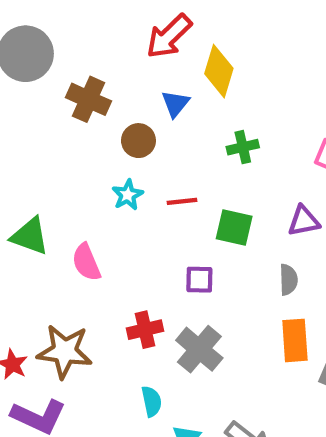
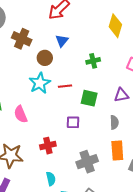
yellow diamond: (219, 71) -> (115, 26), moved
cyan star: (128, 195) -> (40, 83), size x1.5
gray cross: (199, 349) -> (87, 162), moved, turned 30

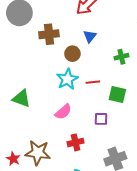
brown cross: (22, 39) -> (49, 34), turned -30
pink semicircle: (21, 114) -> (63, 112), moved, turned -108

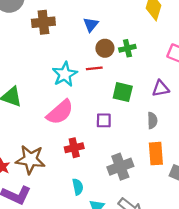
brown circle: (72, 54) -> (105, 48), moved
red line: (93, 82) -> (94, 68), moved
pink semicircle: (63, 112) -> (60, 112), size x1.4

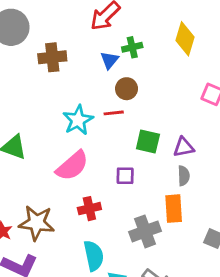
green cross: (127, 48) -> (132, 47), moved
purple triangle: (161, 88) -> (184, 147), moved
orange rectangle: (156, 154) -> (174, 209), moved
cyan semicircle: (78, 187) -> (94, 256), size x1.5

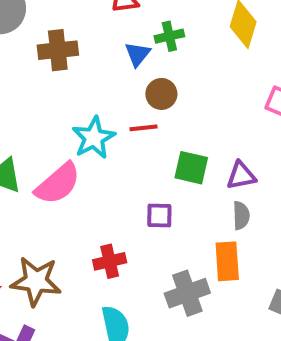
pink semicircle: (72, 166) -> (58, 184), moved

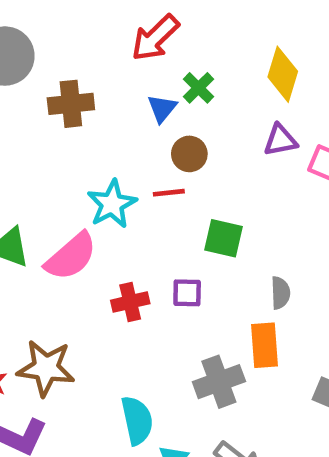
green cross: (169, 36) -> (198, 88), turned -32
purple triangle: (241, 176) -> (280, 140), moved
red cross: (110, 261) -> (130, 302), moved

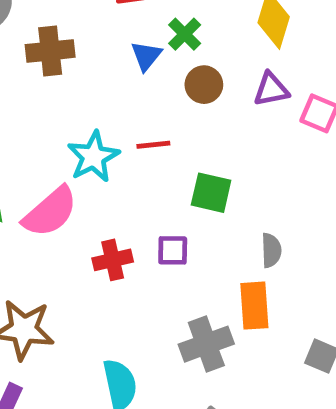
brown circle: (189, 154) -> (204, 85), moved

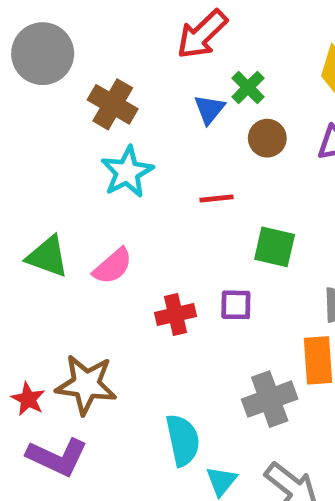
brown cross: (50, 51) -> (113, 104), turned 36
cyan star: (93, 157) -> (127, 172), moved
pink semicircle: (50, 212) -> (113, 266), size x0.7

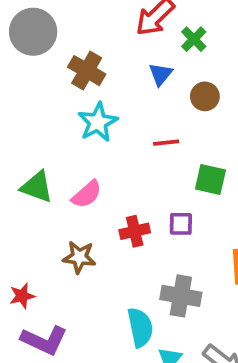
green cross: (248, 87) -> (194, 39), moved
brown star: (86, 385) -> (79, 257), moved, size x0.7
red star: (28, 399) -> (22, 296), turned 30
gray cross: (270, 399) -> (181, 296), moved, turned 30

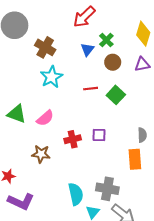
green cross: (194, 39) -> (106, 40), moved
green square: (210, 180) -> (116, 95), moved, turned 30
gray cross: (181, 296) -> (107, 189), moved

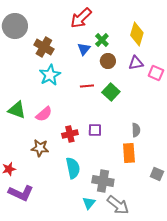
cyan semicircle: (76, 194) -> (73, 168), moved

